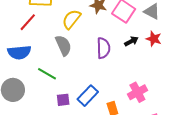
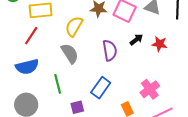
red star: (154, 39) -> (160, 44), moved
green line: (47, 74) -> (58, 84), turned 54
blue rectangle: (88, 96) -> (101, 88), moved

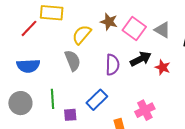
red line: (31, 36) -> (29, 28), moved
black arrow: (136, 40) -> (141, 59), size x1.5
green line: (58, 84) -> (52, 99), moved

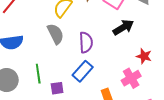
purple semicircle: (112, 65) -> (86, 42), moved
red star: (163, 67) -> (144, 56), moved

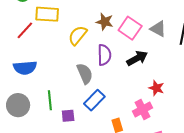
gray semicircle: (56, 34) -> (85, 74), moved
purple semicircle: (86, 42) -> (104, 55), moved

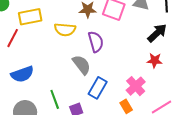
yellow semicircle: (78, 35) -> (65, 29), turned -110
black arrow: (137, 58) -> (157, 33), moved
pink cross: (143, 109) -> (136, 86), moved

